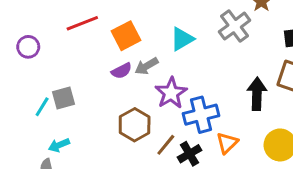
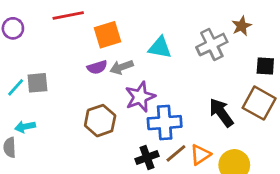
cyan triangle: (182, 39) -> (160, 48), turned 30
black arrow: (257, 94) -> (221, 113), turned -48
orange triangle: (227, 143) -> (200, 155), moved
brown line: (166, 145) -> (176, 153), moved

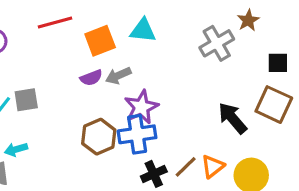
cyan triangle: (160, 48) -> (143, 30), moved
blue cross: (165, 123) -> (137, 134), moved

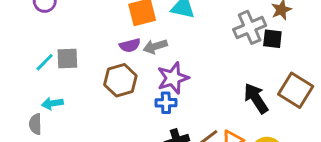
black square: (278, 63) -> (272, 39), moved
blue cross: (137, 134) -> (166, 103), size x0.6
brown hexagon: (99, 137) -> (120, 80), moved

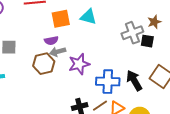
gray arrow: (155, 46) -> (58, 52), moved
blue cross: (166, 103) -> (108, 82), moved, size x1.6

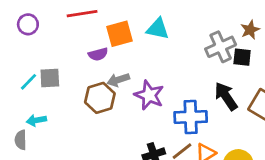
purple semicircle: (51, 41) -> (98, 54), moved
purple star: (79, 64) -> (149, 95), turned -30
black arrow: (134, 81) -> (226, 96), moved

